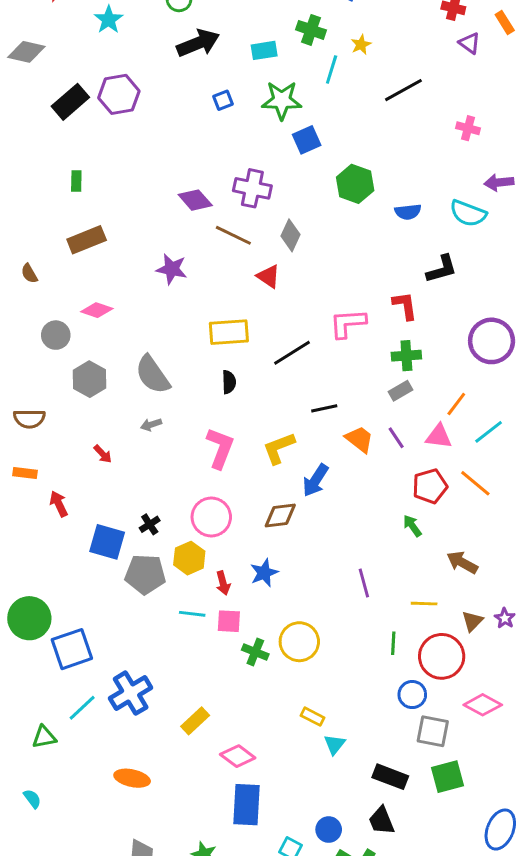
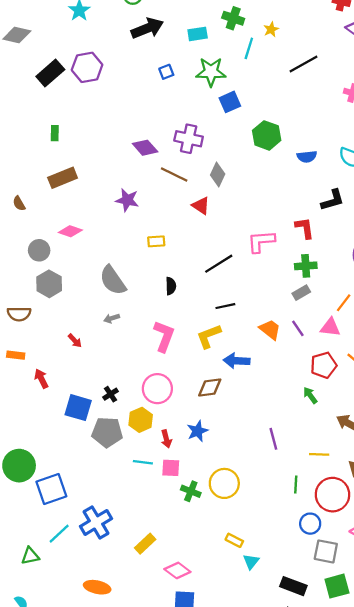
yellow rectangle: (229, 332) -> (156, 241), moved, size x0.6
gray hexagon: (90, 379) -> (49, 284), moved
black line: (324, 408) -> (225, 306), moved
blue arrow: (315, 480) -> (237, 361), turned 60

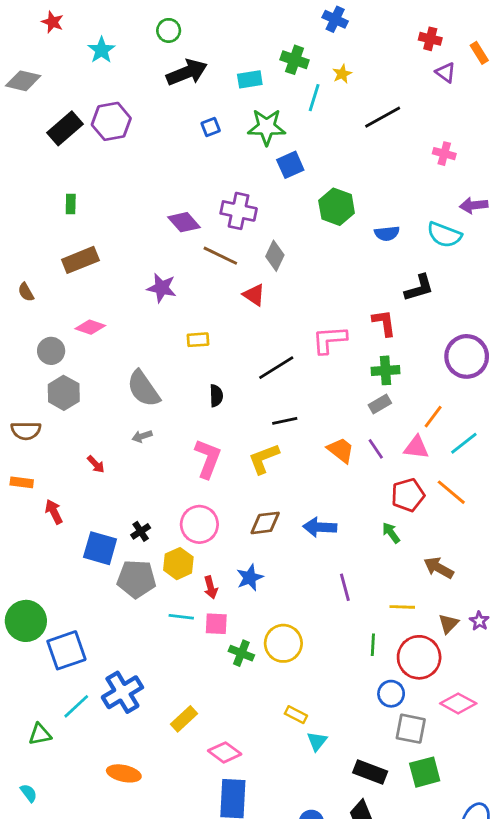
blue arrow: (237, 361) -> (320, 527), moved

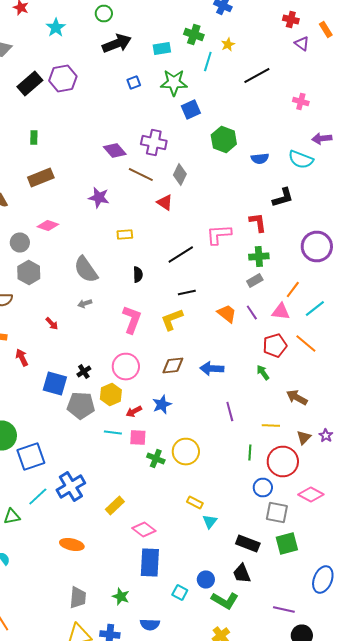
red arrow: (211, 587) -> (134, 412), turned 77

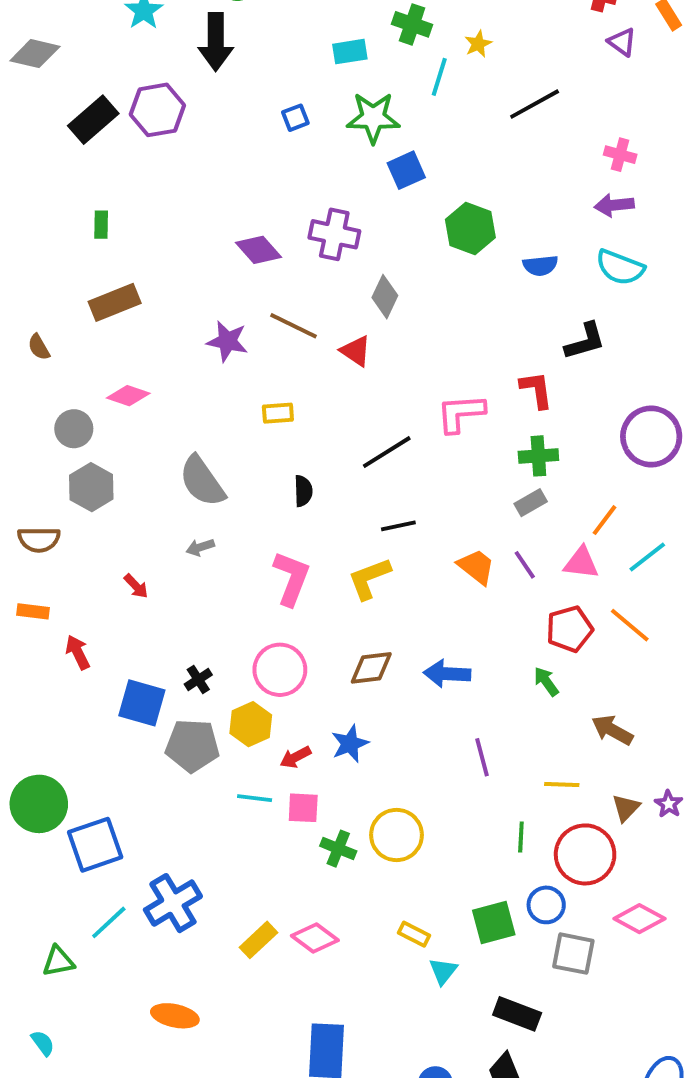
black arrow: (117, 44) -> (216, 42), moved, turned 112
purple arrow: (322, 138) -> (614, 205), moved
brown line: (141, 174) -> (293, 326), moved
pink diamond: (144, 530) -> (315, 938), moved
green square: (287, 544) -> (494, 922), moved

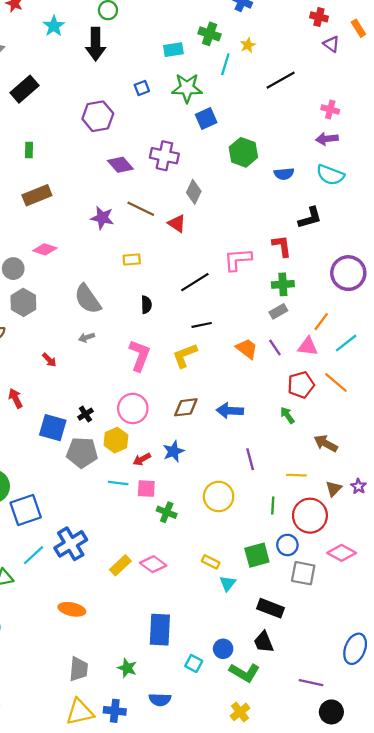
purple hexagon: (157, 110) -> (98, 116), moved
yellow circle: (397, 835) -> (219, 496), moved

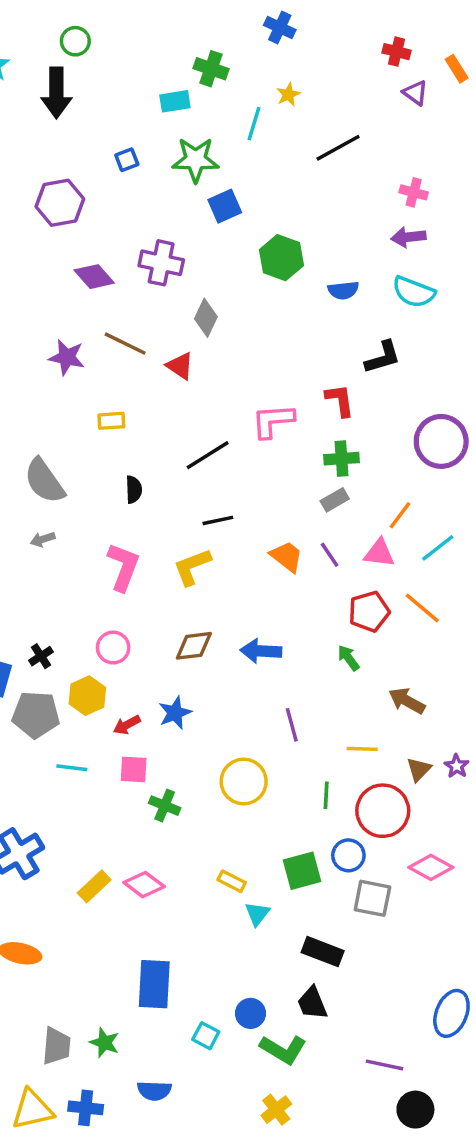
green cross: (210, 34) -> (211, 69), moved
pink circle: (133, 408) -> (113, 648), size x0.7
cyan line: (118, 483) -> (72, 768), moved
gray trapezoid: (79, 669) -> (56, 1046), moved

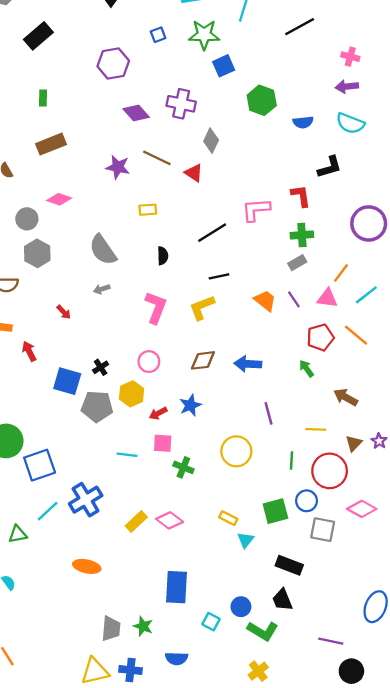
cyan line: (72, 768) -> (127, 455), moved

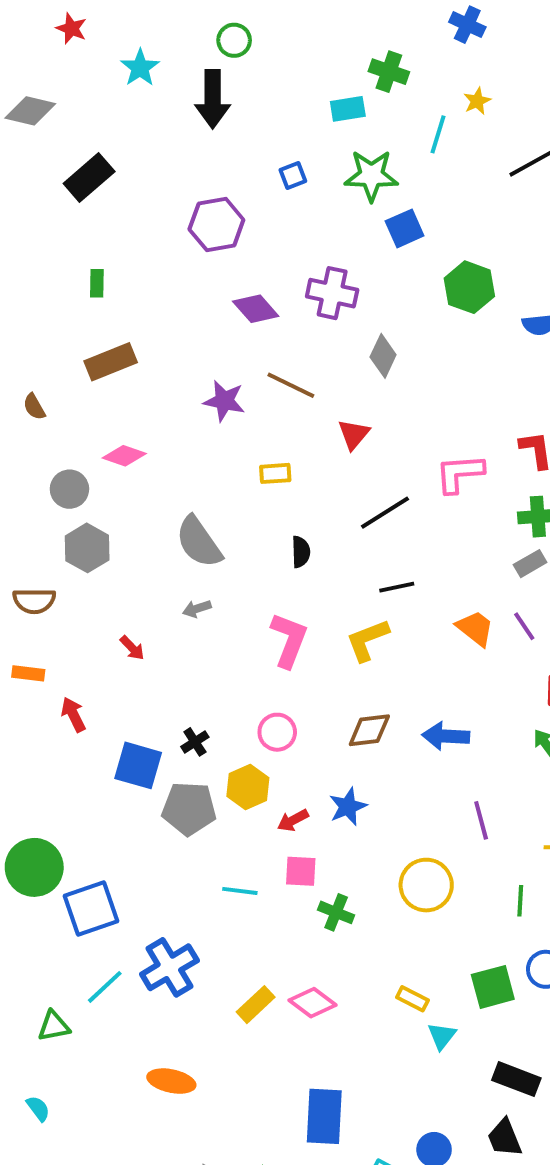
red triangle: (194, 173) -> (354, 434), moved, turned 36

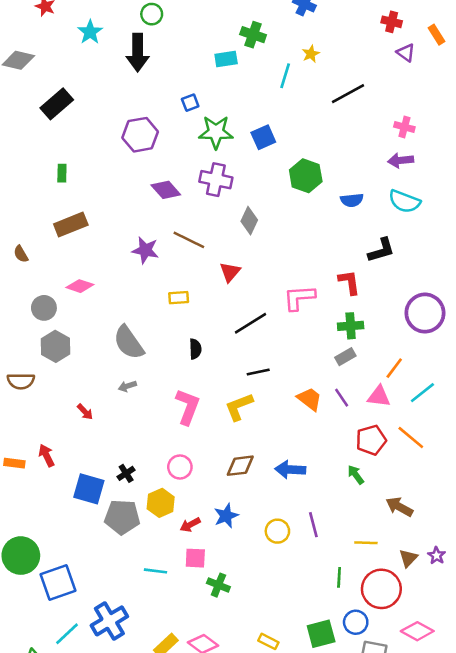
green star: (371, 176) -> (216, 132), moved
orange rectangle: (28, 673) -> (14, 463), moved
yellow circle: (426, 885) -> (277, 531), moved, size x0.7

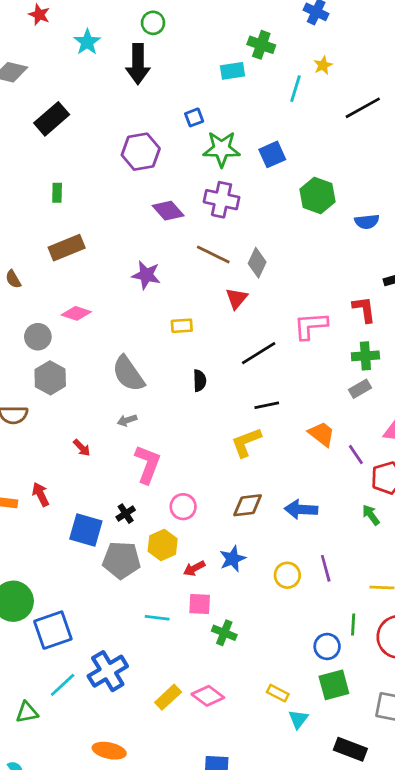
gray diamond: (249, 221) -> (257, 263), moved
brown line: (189, 240) -> (213, 254), moved
purple line: (342, 398) -> (356, 455), moved
pink L-shape: (188, 407) -> (148, 464), moved
blue circle: (356, 622) -> (327, 646), moved

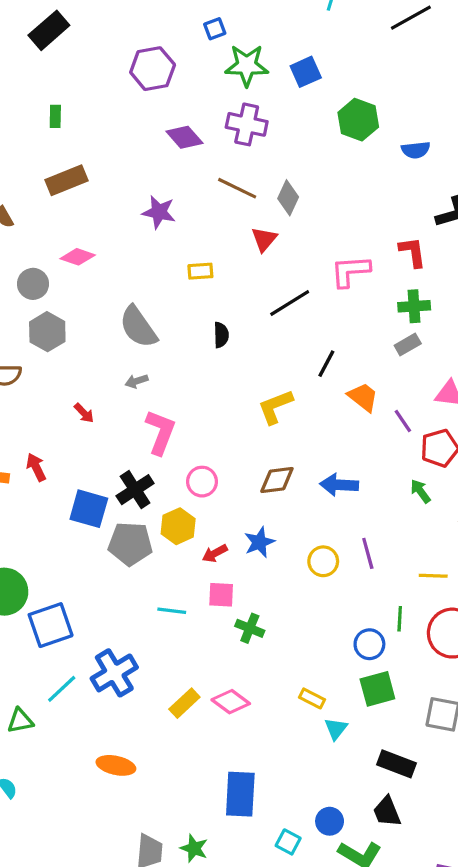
black line: (267, 405) -> (326, 364), moved, turned -50
black cross: (126, 514) -> (135, 490), size x1.6

